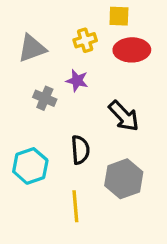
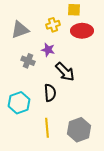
black arrow: (124, 116) -> (65, 72), moved
gray hexagon: (124, 179) -> (79, 130), moved

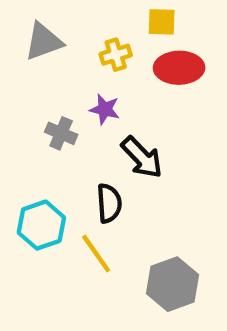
gray triangle: (20, 30) -> (44, 42), moved
yellow line: (47, 128) -> (96, 254), moved, turned -30

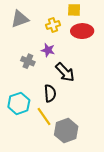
gray hexagon: (173, 284) -> (66, 131), moved

